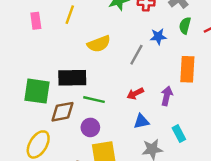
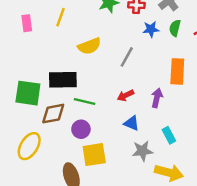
blue star: (158, 37) -> (151, 29), moved
blue triangle: (141, 121) -> (132, 123), turned 35

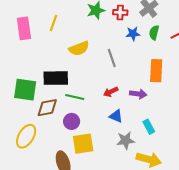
pink rectangle: (27, 23) -> (24, 28), size x1.5
gray line: (127, 57) -> (112, 58), turned -48
purple arrow: (157, 98) -> (138, 94), turned 84

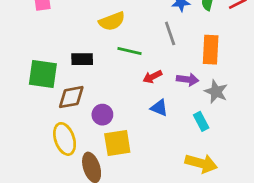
gray line: (112, 58) -> (170, 33), moved
black rectangle: (56, 78) -> (82, 59), size x0.7
green line: (75, 97) -> (129, 51), moved
yellow ellipse: (26, 136) -> (65, 139), moved, turned -50
gray star: (126, 140) -> (216, 92), moved, turned 30

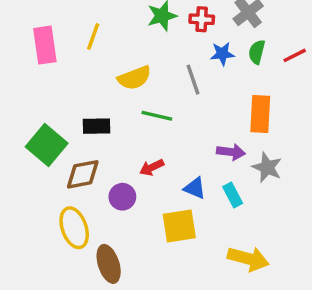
gray line: (170, 33) -> (193, 80), moved
green square: (43, 74) -> (47, 145), turned 32
red arrow: (152, 77) -> (152, 167), moved
cyan rectangle: (201, 121) -> (233, 195), moved
yellow square: (117, 143) -> (179, 226), moved

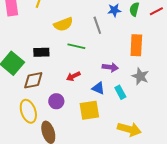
purple arrow: (231, 152) -> (110, 67), moved
purple circle: (122, 197) -> (56, 101), moved

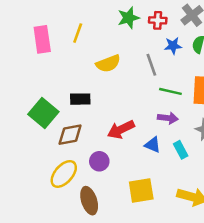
green line: (76, 46) -> (170, 91), moved
red arrow: (73, 76) -> (121, 130), size x1.5
yellow square: (89, 110) -> (141, 190), moved
yellow ellipse: (28, 111) -> (64, 174), turned 60

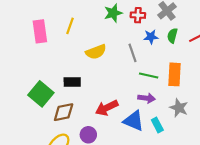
blue triangle: (153, 145) -> (134, 121), size x1.5

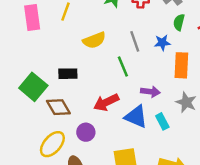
blue star: (151, 37) -> (162, 43), moved
green line: (149, 76) -> (123, 67), moved, turned 54
brown diamond: (64, 112) -> (58, 107), turned 70

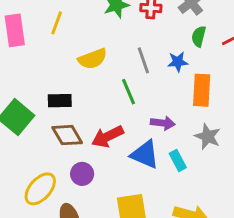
brown diamond: (58, 107) -> (67, 135), moved

